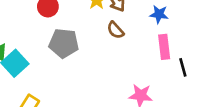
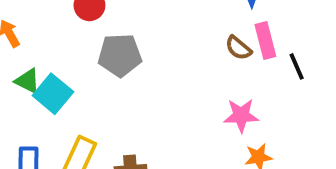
brown semicircle: (115, 30) -> (238, 48), moved

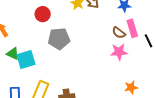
cyan square: (53, 94) -> (26, 60), turned 36
pink star: (241, 115) -> (119, 52), moved

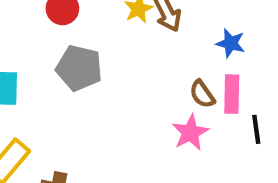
pink star: (119, 52) -> (190, 133), turned 30

